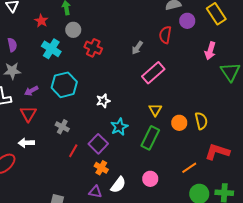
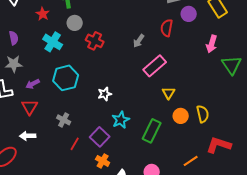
yellow triangle: (155, 110) -> (169, 93), moved

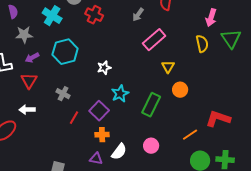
gray star: (14, 64) -> (24, 35), moved
yellow semicircle: (203, 114) -> (202, 44), moved
orange cross: (103, 161) -> (102, 135), turned -32

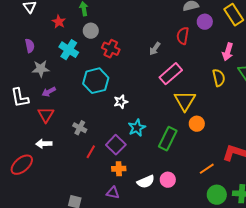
cyan hexagon: (65, 52) -> (96, 81), moved
yellow triangle: (168, 67) -> (185, 101), size x1.6
white semicircle: (119, 152) -> (146, 182), moved, turned 30

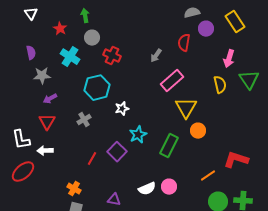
white L-shape: (20, 98) -> (21, 140), moved
gray cross: (80, 128) -> (84, 120), moved, turned 32
orange cross: (119, 169) -> (74, 189), moved, turned 32

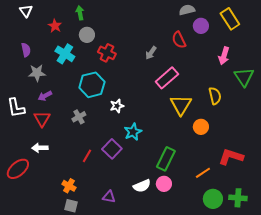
red semicircle: (184, 43) -> (179, 40), turned -36
yellow semicircle: (220, 85) -> (215, 96), moved
orange circle: (198, 131) -> (201, 127), moved
white L-shape: (21, 140) -> (16, 108), moved
green rectangle: (169, 146) -> (166, 159), moved

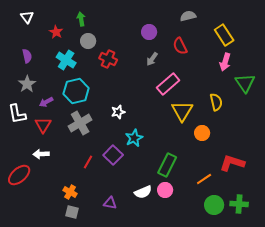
yellow rectangle: (230, 19) -> (224, 35), moved
purple circle: (201, 26) -> (149, 32), moved
gray star: (37, 73) -> (27, 84), moved, turned -30
cyan hexagon: (92, 85) -> (76, 91), moved
gray cross: (79, 117) -> (80, 123), size x1.6

